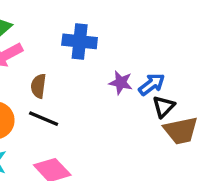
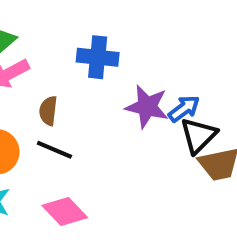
purple star: (121, 83) -> (147, 107), size x1.5
black triangle: (164, 107) -> (198, 135), size x1.4

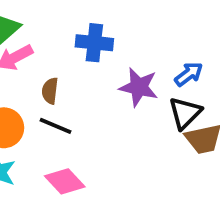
blue arrow: (184, 109) -> (189, 74), moved

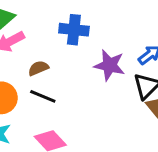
brown semicircle: (50, 91) -> (38, 68), turned 60

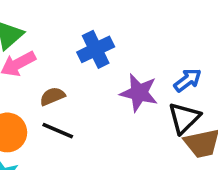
blue cross: (74, 30) -> (96, 49), turned -32

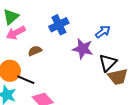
blue arrow: (188, 80) -> (103, 32), moved
black line: (58, 131) -> (26, 80), moved

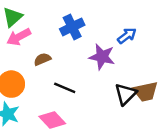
black triangle: (108, 63) -> (126, 94), moved
black line: (26, 80) -> (65, 88), moved

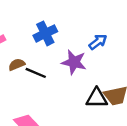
black line: (65, 88) -> (36, 73), moved
black triangle: (126, 94) -> (97, 98), turned 45

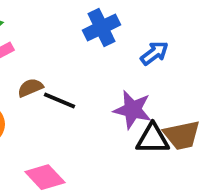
blue cross: (45, 33) -> (102, 28), moved
purple star: (74, 62) -> (133, 110), moved

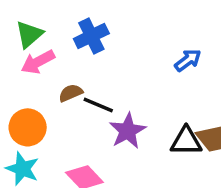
blue cross: (102, 28) -> (91, 36), moved
purple star: (133, 110) -> (128, 131), moved, turned 30

